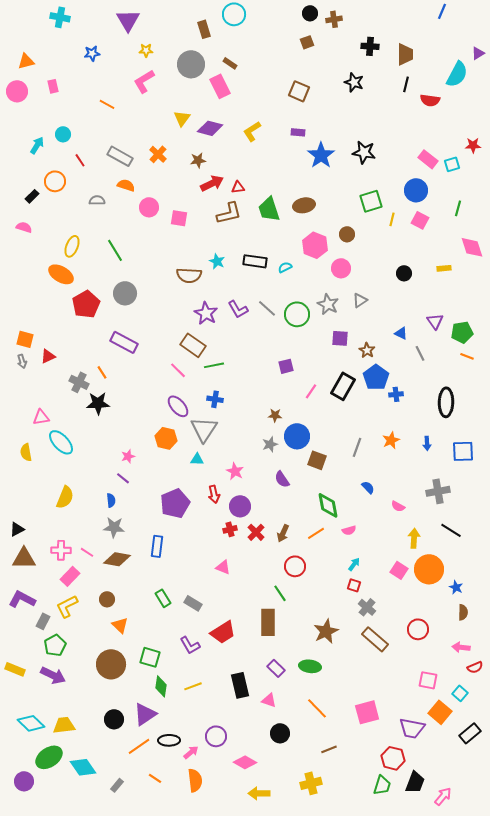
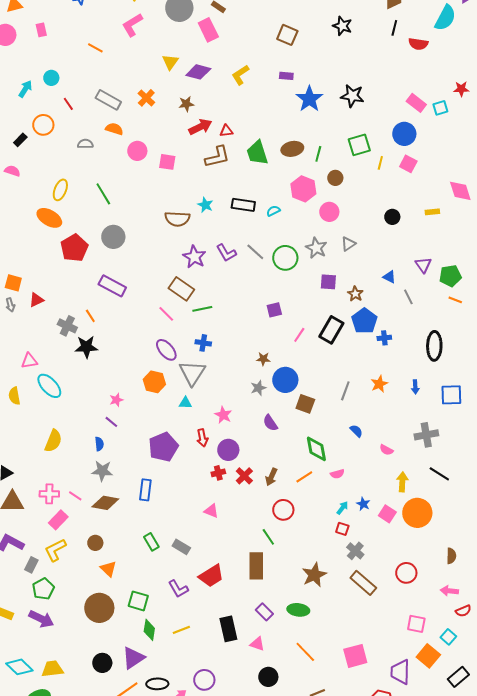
green line: (458, 208) -> (318, 154), moved
blue star: (456, 587) -> (363, 504), moved
purple trapezoid: (412, 728) -> (400, 672), turned 80

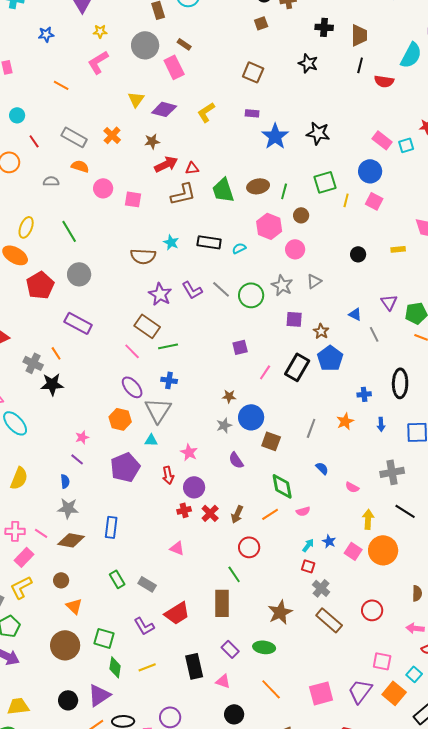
blue cross: (384, 338) -> (364, 394), moved
purple pentagon: (163, 447) -> (125, 467), moved
purple trapezoid: (400, 672) -> (360, 691), moved, turned 36

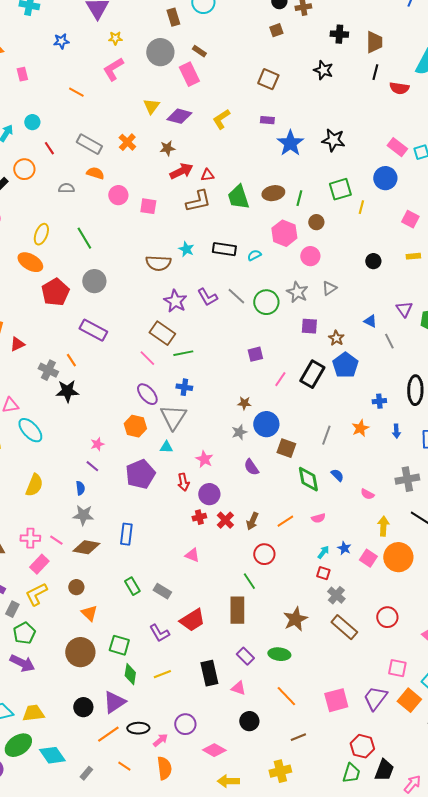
pink square: (374, 201) -> (410, 219), moved
green diamond: (282, 486) -> (308, 479), moved

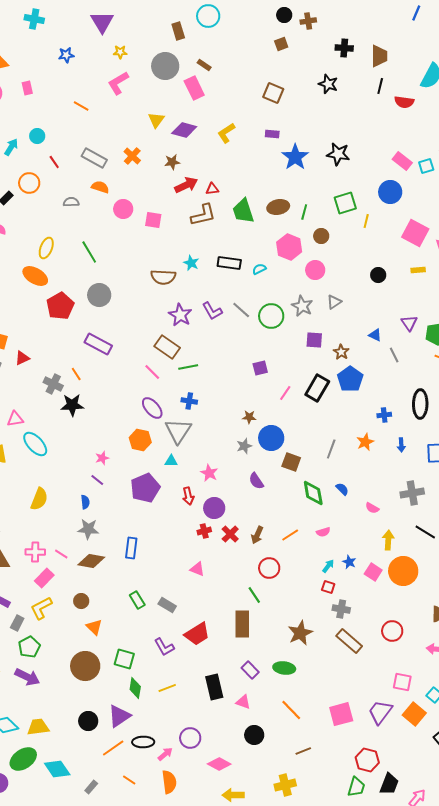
pink square: (410, 219) -> (415, 233), size x1.5
gray cross: (336, 595) -> (341, 609), turned -30

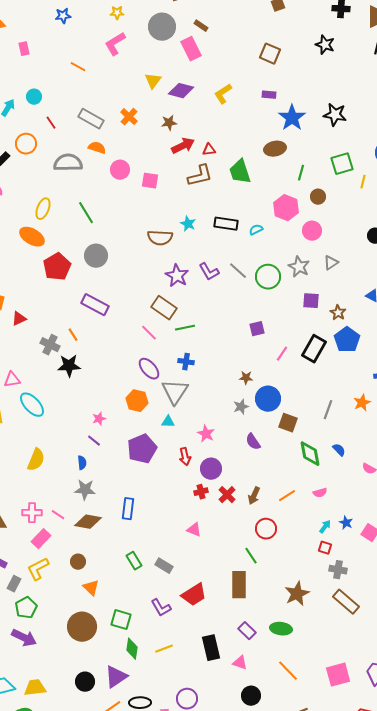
gray semicircle: (71, 202) -> (68, 163), size x1.8
brown ellipse: (278, 207) -> (275, 149), moved

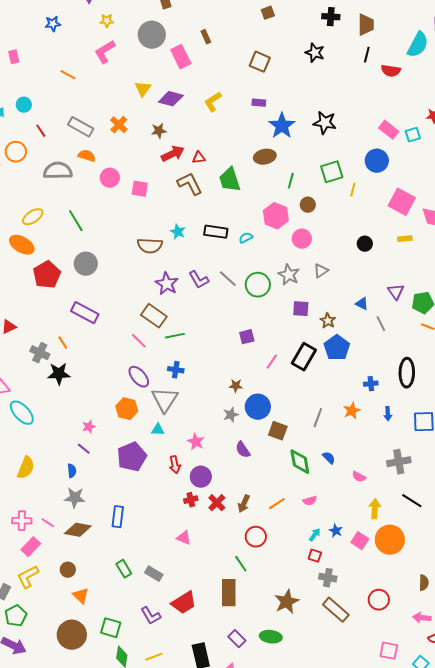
brown rectangle: (201, 26) -> (206, 37), moved, turned 32
brown L-shape: (200, 176) -> (190, 184), turned -104
yellow ellipse: (43, 209) -> (33, 217), turned 35

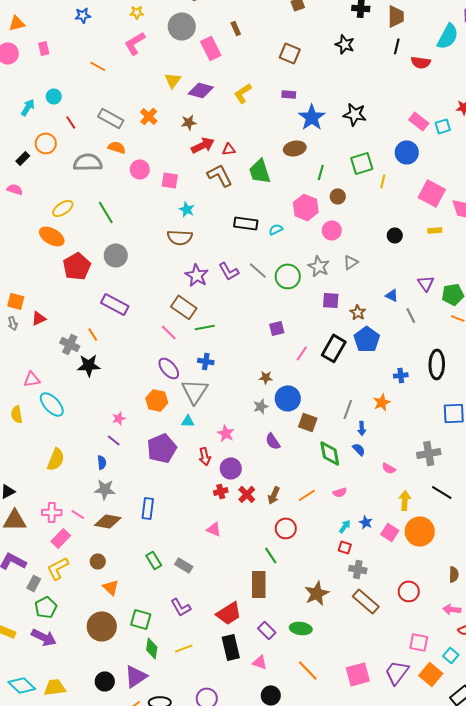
cyan star: (178, 232) -> (187, 209), moved
blue arrow: (388, 414) -> (362, 428), moved
red trapezoid: (184, 603) -> (229, 613), moved

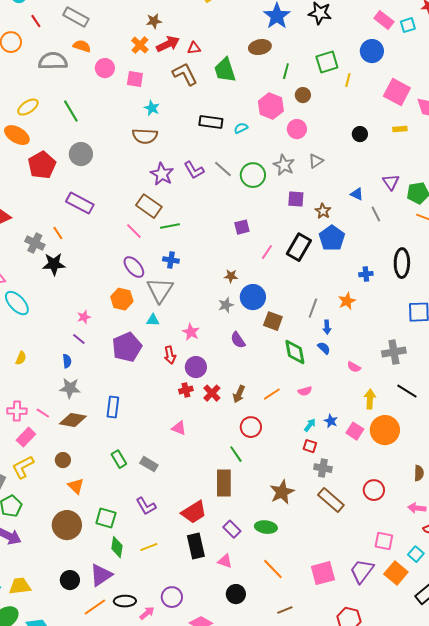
orange cross: (149, 116) -> (140, 45), moved
yellow semicircle: (56, 459) -> (21, 358), size x0.6

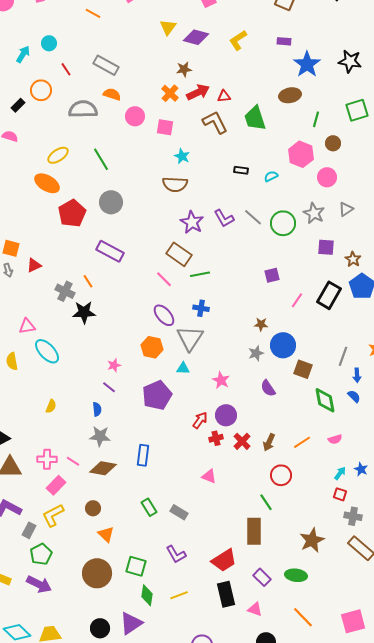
black rectangle: (211, 122) -> (241, 170), size x0.6
red arrow: (170, 355) -> (200, 420), moved, turned -132

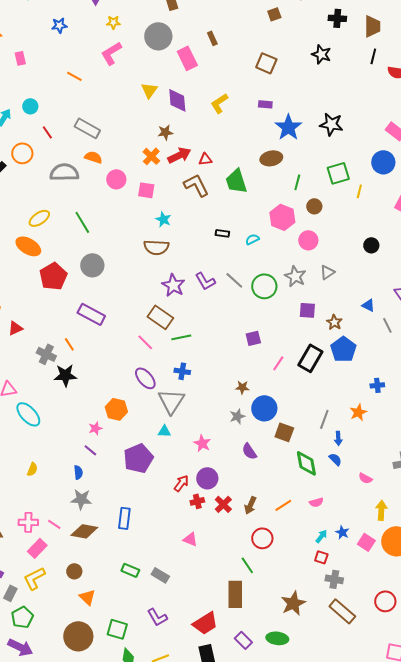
purple diamond: (196, 37) -> (177, 100), turned 70
orange hexagon: (152, 347) -> (116, 409), moved
green rectangle: (149, 507) -> (130, 570), turned -36

